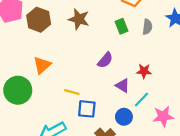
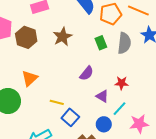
brown star: (79, 19) -> (63, 37), turned 30
gray semicircle: (147, 27) -> (124, 43), size x1.5
blue square: (87, 109) -> (70, 117), turned 36

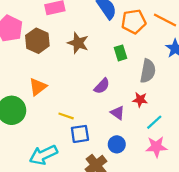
brown star: (63, 37) -> (78, 43), turned -30
gray semicircle: (124, 43) -> (148, 71), moved
cyan line: (120, 109) -> (154, 122), moved
blue square: (70, 117) -> (80, 134), turned 36

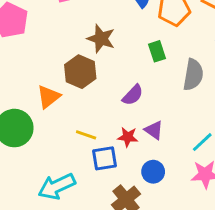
brown hexagon: (37, 41) -> (80, 72), moved
red star: (140, 100) -> (128, 137), moved

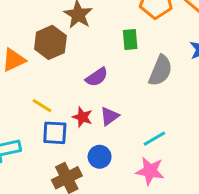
purple triangle: (154, 130) -> (109, 116), turned 36

